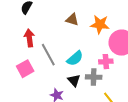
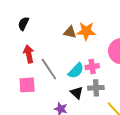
orange star: (100, 24) -> (86, 31), moved
pink cross: (106, 62) -> (92, 67), moved
pink square: (25, 69) -> (27, 85), turned 30

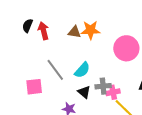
red arrow: (29, 54) -> (43, 31), moved
pink cross: (92, 67) -> (113, 92), moved

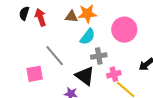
cyan semicircle: (82, 70) -> (88, 37), moved
gray cross: (103, 86) -> (99, 56), moved
black triangle: (84, 92) -> (85, 76), size x1.5

